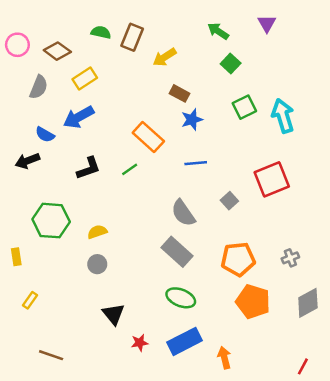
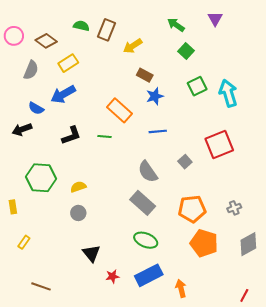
green line: (130, 169) -> (104, 136), turned 40

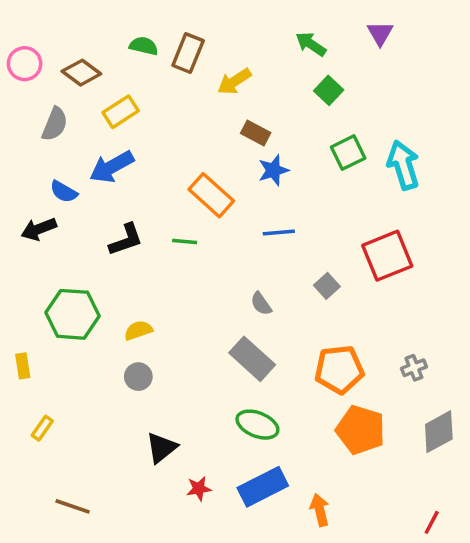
gray semicircle: (148, 172) -> (261, 304), size x0.6
black triangle: (91, 253) -> (161, 448), turned 30

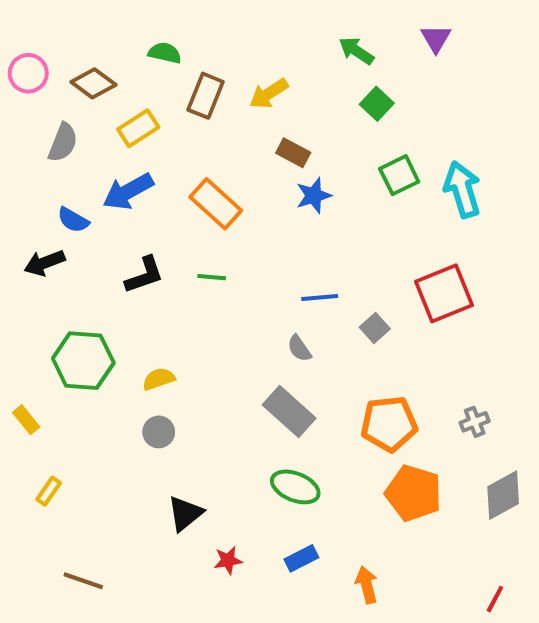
brown rectangle: (188, 53) -> (206, 96), moved
orange rectangle: (211, 195) -> (216, 204), moved
blue line: (279, 233) -> (320, 297), moved
yellow rectangle: (23, 366) -> (26, 420), turned -30
blue rectangle: (263, 487) -> (301, 558), size x0.6

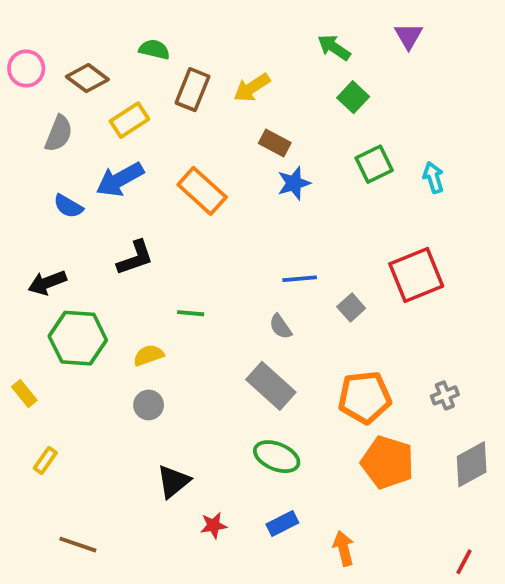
cyan arrow: (462, 189) -> (433, 177), size x0.6
black arrow: (45, 263) -> (47, 283), moved
green line: (212, 277) -> (191, 313), moved

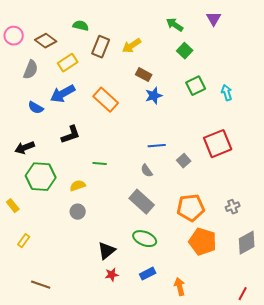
black triangle: (173, 481) -> (107, 251), moved

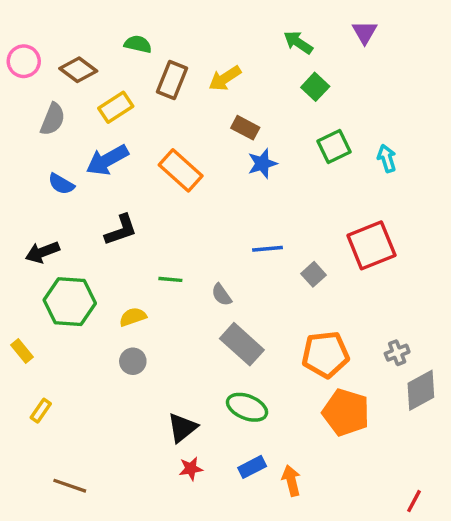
gray semicircle: (147, 171) -> (221, 295), moved
gray diamond: (247, 243) -> (421, 390), moved
orange arrow: (180, 287) -> (291, 481), moved

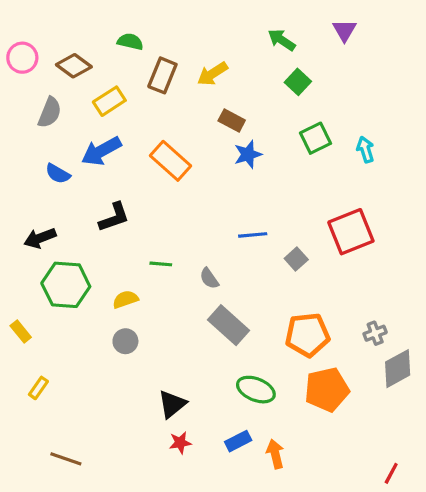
green ellipse: (247, 407) -> (256, 390), moved
orange pentagon: (346, 412) -> (327, 390), turned -30

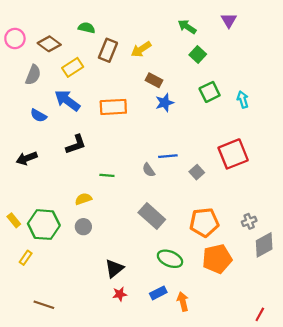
blue arrow: (101, 151) -> (67, 101), turned 65
orange rectangle: (171, 161) -> (113, 107), turned -45
gray semicircle: (209, 278) -> (149, 170), moved
green hexagon: (66, 285) -> (44, 225), moved

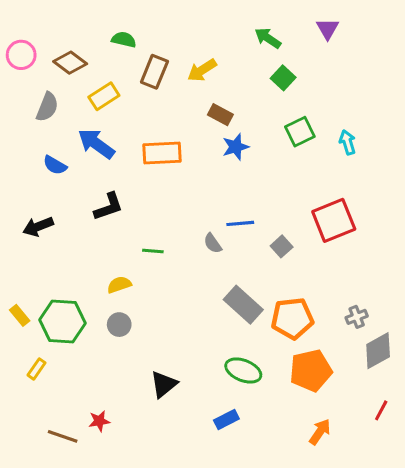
gray rectangle: (152, 216) -> (243, 305), moved
red star: (120, 294) -> (99, 421), moved
orange arrow: (183, 302) -> (320, 432), moved, turned 48
red line: (260, 314) -> (381, 410), moved

